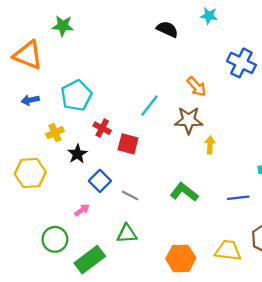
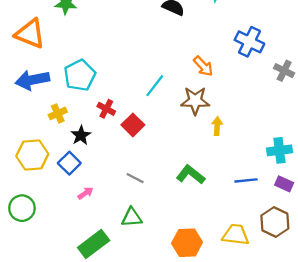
blue arrow: (30, 100) -> (32, 80), size x1.8
red square: (128, 144) -> (133, 125), turned 30
blue square: (100, 181) -> (69, 163), moved
green circle: (55, 239) -> (22, 208), moved

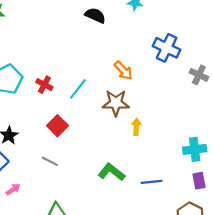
red cross: (106, 109) -> (44, 85), moved
gray line: (135, 178) -> (50, 161), moved
blue line: (246, 180) -> (151, 182), moved
purple rectangle: (284, 184) -> (199, 181), turned 56

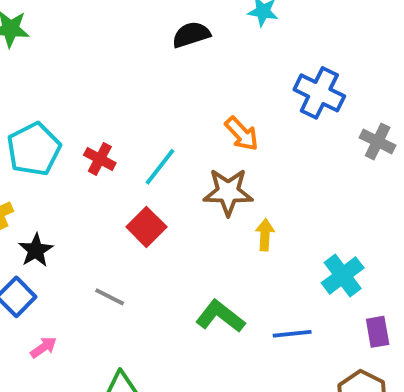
black semicircle: (95, 15) -> (191, 35), turned -42
red square: (57, 126) -> (146, 227), moved
cyan cross: (195, 149) -> (343, 275), moved, turned -30

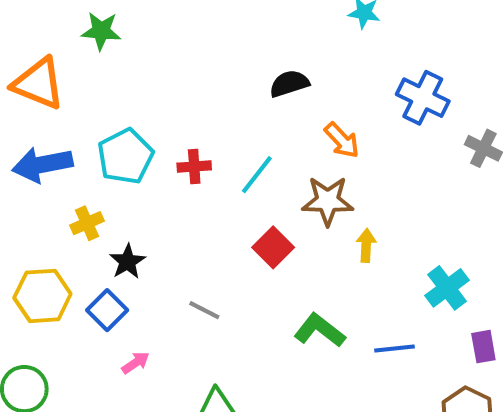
black semicircle: (191, 35) -> (289, 84), moved
red cross: (100, 159) -> (194, 167), turned -32
red square: (146, 227) -> (273, 247), moved

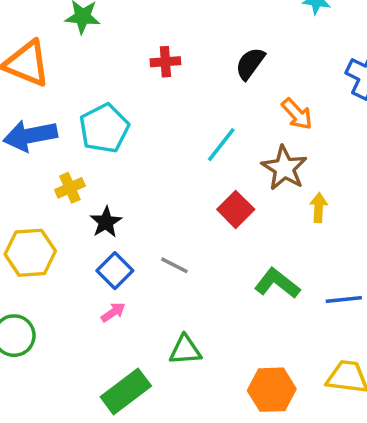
black semicircle: (289, 84) -> (250, 64), turned -36
red cross: (194, 167) -> (165, 62), moved
brown star: (328, 201) -> (284, 168), turned 30
blue square: (107, 310) -> (115, 271), moved

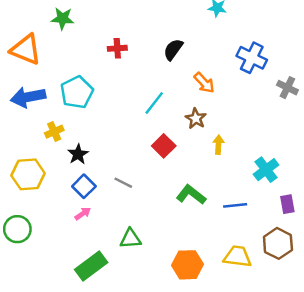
brown star: (284, 168) -> (196, 118), size x0.7

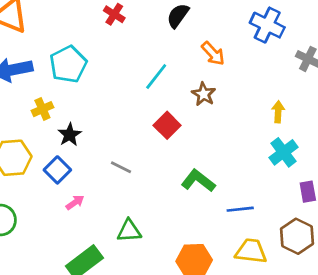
red cross: (117, 48) -> (114, 14), turned 36
yellow arrow: (218, 145) -> (278, 112), moved
blue square: (84, 186) -> (57, 170), moved
blue line: (235, 205) -> (240, 209), moved

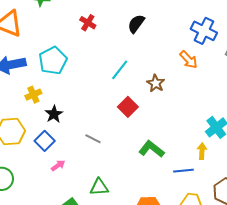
orange arrow: (213, 54) -> (189, 60), moved
yellow arrow: (278, 112) -> (202, 151), moved

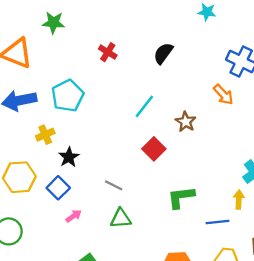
green L-shape: (152, 149) -> (181, 197), turned -45
green triangle: (99, 187) -> (121, 218), moved

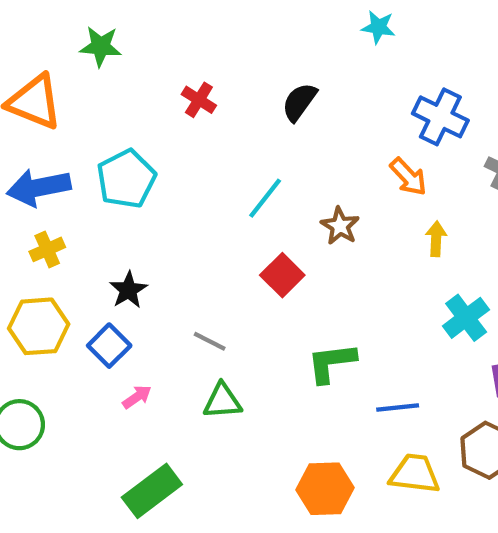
yellow cross: (45, 135) -> (47, 249), moved
yellow arrow: (239, 200) -> (436, 239), moved

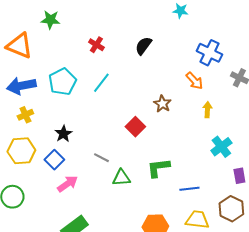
cyan line: (265, 198) -> (101, 83), moved
pink arrow: (137, 397) -> (67, 184), size x1.5
green triangle: (222, 401) -> (121, 178), moved

